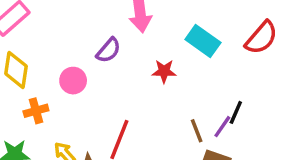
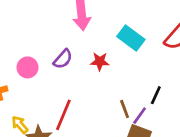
purple semicircle: (108, 50) -> (63, 59), moved
purple line: (222, 127) -> (140, 116), moved

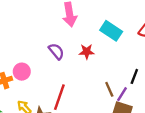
purple semicircle: (63, 59) -> (56, 51), turned -78
pink circle: (28, 67) -> (22, 72), moved

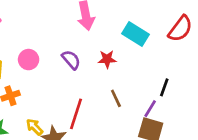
pink circle: (22, 72) -> (29, 60), moved
brown line: (109, 89) -> (116, 98), moved

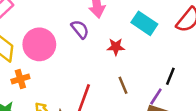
pink circle: (29, 60) -> (39, 44), size x1.6
purple semicircle: (71, 60) -> (80, 29), moved

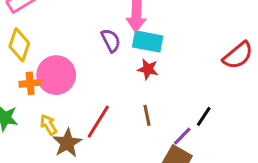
cyan rectangle: (144, 23) -> (148, 41), moved, turned -35
pink circle: (39, 44) -> (56, 75), moved

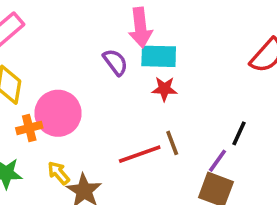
red line: (98, 122) -> (140, 154), moved, turned 48

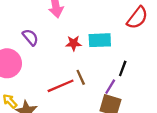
cyan rectangle: (159, 56) -> (100, 40), moved
purple semicircle: (115, 62) -> (30, 37), moved

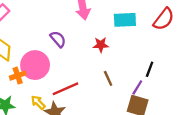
cyan rectangle: (100, 40) -> (125, 20), moved
red line: (61, 86) -> (66, 89), moved

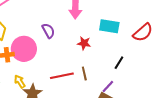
black line: (150, 69) -> (119, 63), moved
red line: (66, 89) -> (62, 76), moved

